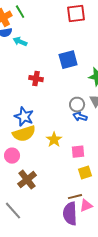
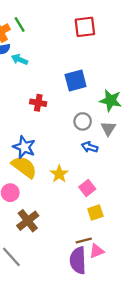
gray circle: (77, 105) -> (83, 121), moved
yellow semicircle: (24, 134) -> (24, 167), turned -125
pink square: (78, 152) -> (87, 188), turned -32

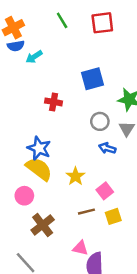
green line: (20, 25) -> (62, 20), moved
cyan arrow: (20, 60) -> (34, 57), turned -56
brown line: (84, 241) -> (86, 212), moved
pink triangle: (97, 251) -> (80, 248), moved, turned 35

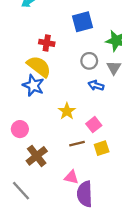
yellow semicircle: (39, 169) -> (39, 66), moved

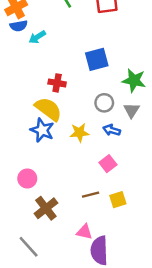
yellow star: (67, 111) -> (79, 133), moved, turned 30
pink square: (94, 125) -> (108, 164), moved

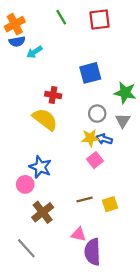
blue star: (42, 130) -> (40, 167), moved
yellow star: (79, 133) -> (90, 138), moved
pink square: (108, 164) -> (95, 160), moved

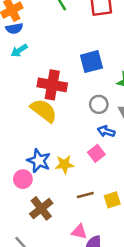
cyan arrow: (34, 52) -> (19, 51), moved
red cross: (53, 95) -> (52, 85), size x1.6
yellow star: (90, 138) -> (64, 164), moved

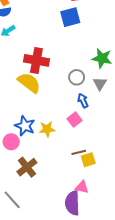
blue square: (91, 62) -> (70, 17), moved
blue arrow: (106, 131) -> (83, 101), turned 48
brown line: (85, 195) -> (79, 152), moved
pink triangle: (79, 232) -> (82, 187), moved

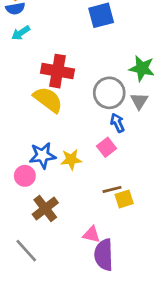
gray circle: (77, 77) -> (109, 93), size x1.5
blue star: (25, 126) -> (43, 155), turned -30
pink triangle: (82, 187) -> (92, 234), moved

